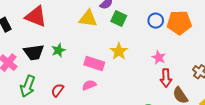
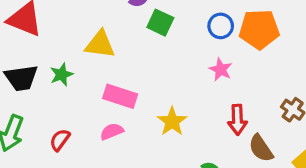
yellow triangle: (88, 19) -> (100, 44), moved
yellow star: (119, 51) -> (172, 121), moved
pink star: (159, 57) -> (221, 70), moved

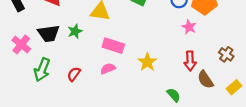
pink star: (221, 70) -> (189, 27), moved

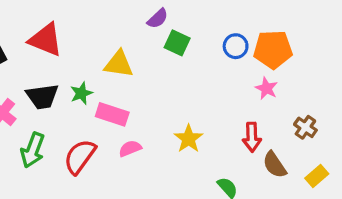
pink star: (189, 27) -> (266, 88), moved
pink rectangle: (113, 46) -> (112, 114), moved
red semicircle: (74, 74) -> (80, 157), size x1.6

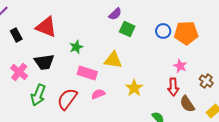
yellow triangle: (119, 64) -> (113, 60), moved
pink star: (266, 88) -> (180, 66), moved
green star: (81, 93) -> (76, 47), moved

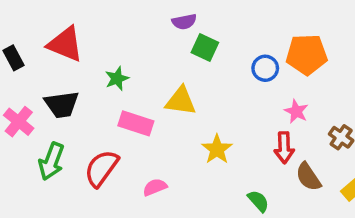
purple semicircle: (115, 14) -> (184, 22), turned 32
blue circle: (163, 31) -> (265, 68), moved
pink semicircle: (98, 94) -> (155, 187), moved

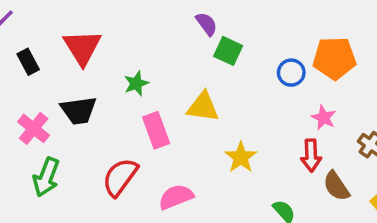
purple semicircle: (184, 22) -> (207, 24), turned -115
red triangle: (65, 44) -> (82, 47), turned 36
pink rectangle: (136, 123) -> (156, 130), turned 52
green arrow: (51, 161) -> (46, 177), moved
pink semicircle: (155, 187) -> (176, 197), size x1.4

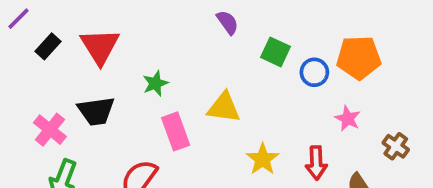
green square: (228, 51) -> (276, 52), moved
black rectangle: (28, 62) -> (48, 46), moved, turned 70
red arrow: (311, 155) -> (316, 163), moved

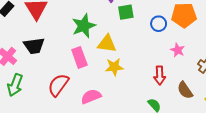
green square: (276, 52) -> (126, 12), moved, turned -35
green star: (155, 83) -> (84, 26), moved, size x1.6
yellow star: (263, 159) -> (114, 67), moved, turned 30

